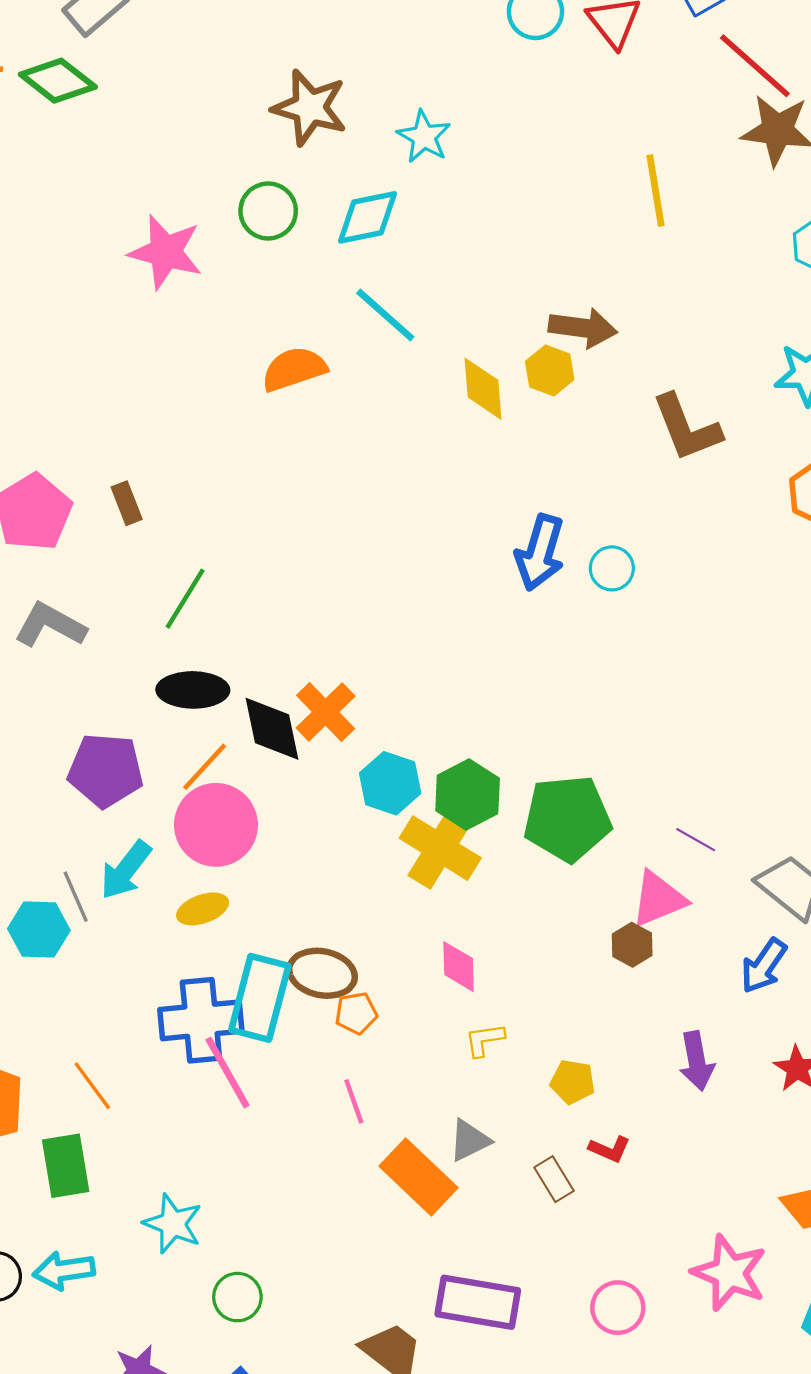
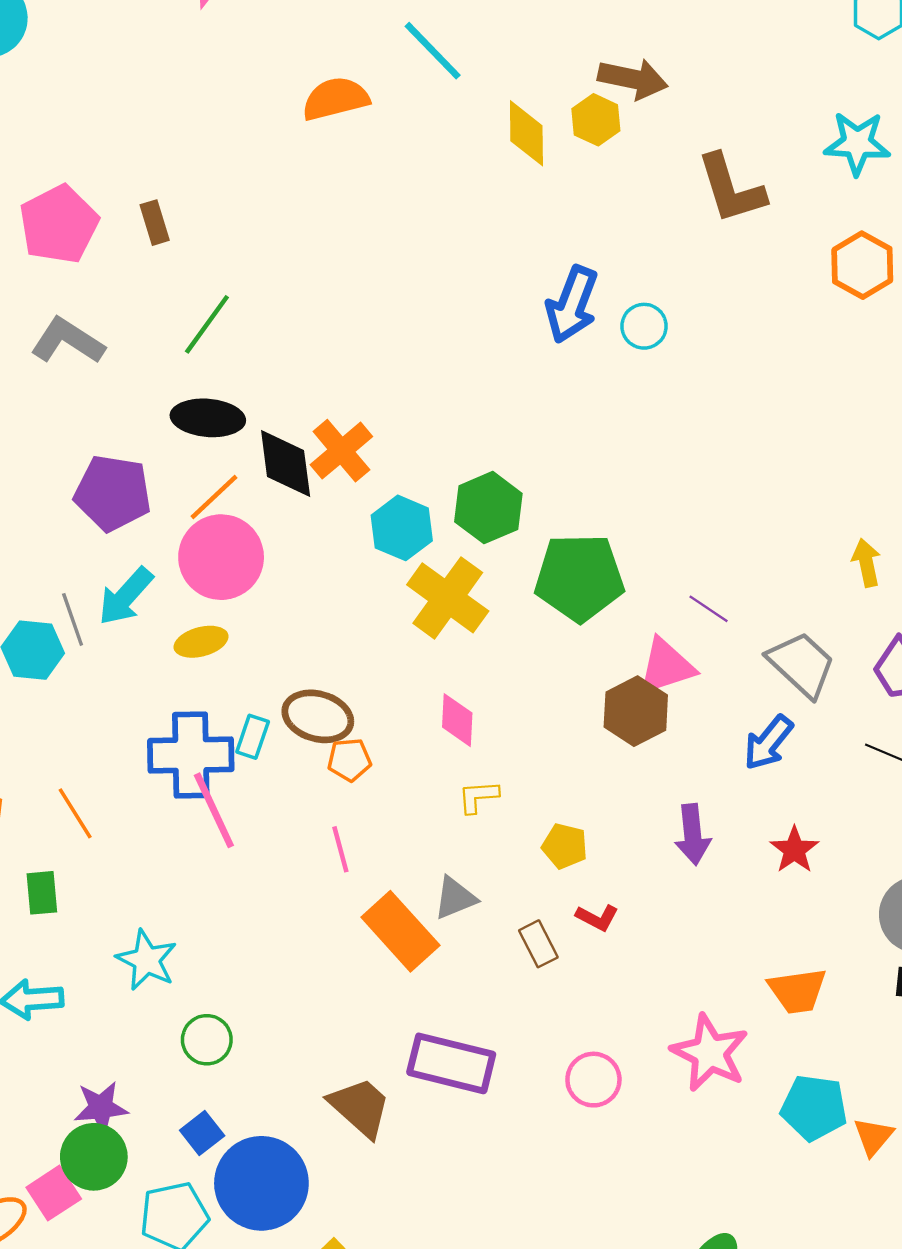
green hexagon: (468, 794) -> (488, 508), moved
brown hexagon: (632, 945) -> (636, 711), size x1.5
cyan rectangle: (260, 998) -> (253, 737), size x0.5
green rectangle: (66, 1166) -> (42, 893), size x0.7

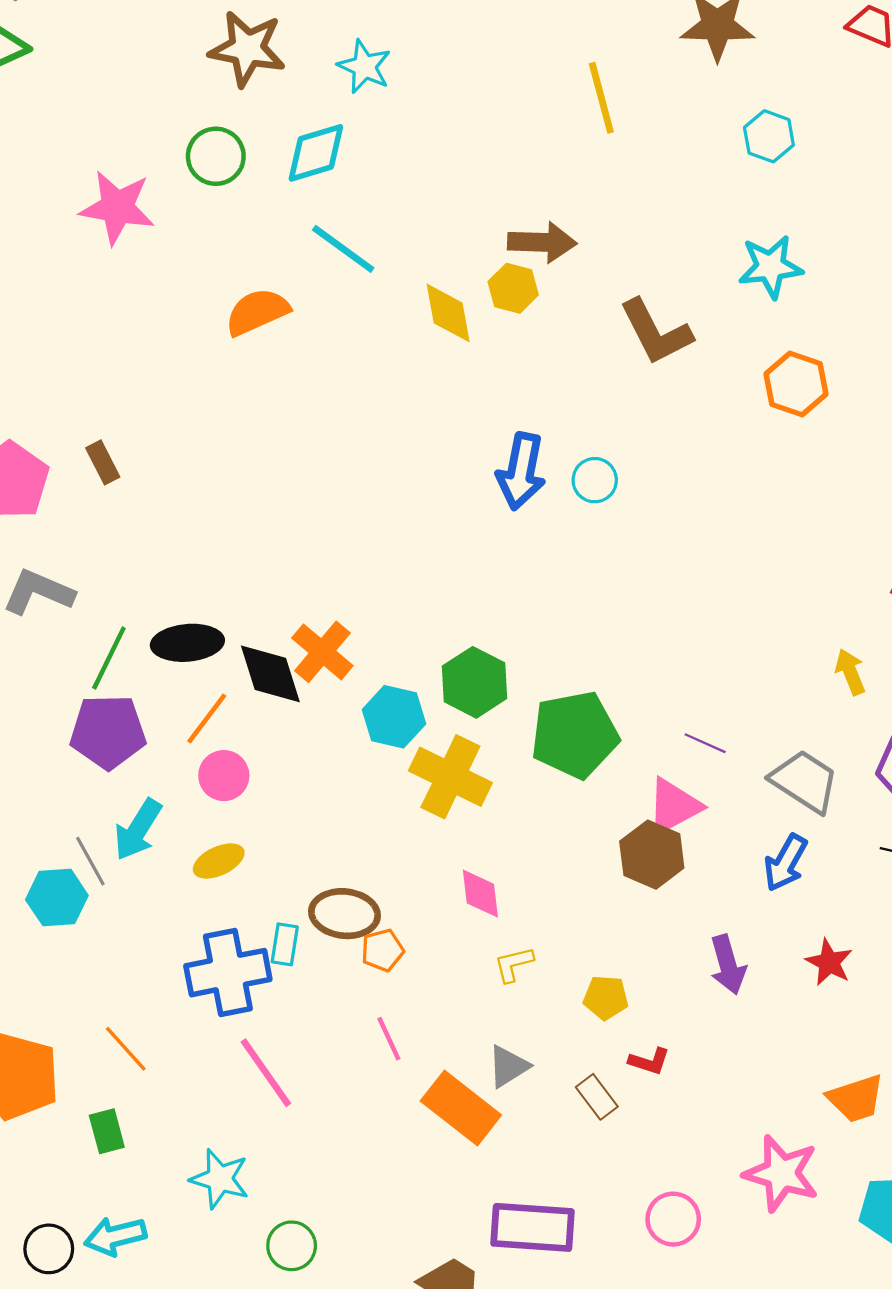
green line: (207, 324) -> (109, 658), moved
pink circle: (221, 557) -> (224, 776), size x0.6
pink line: (214, 810) -> (266, 1073), moved

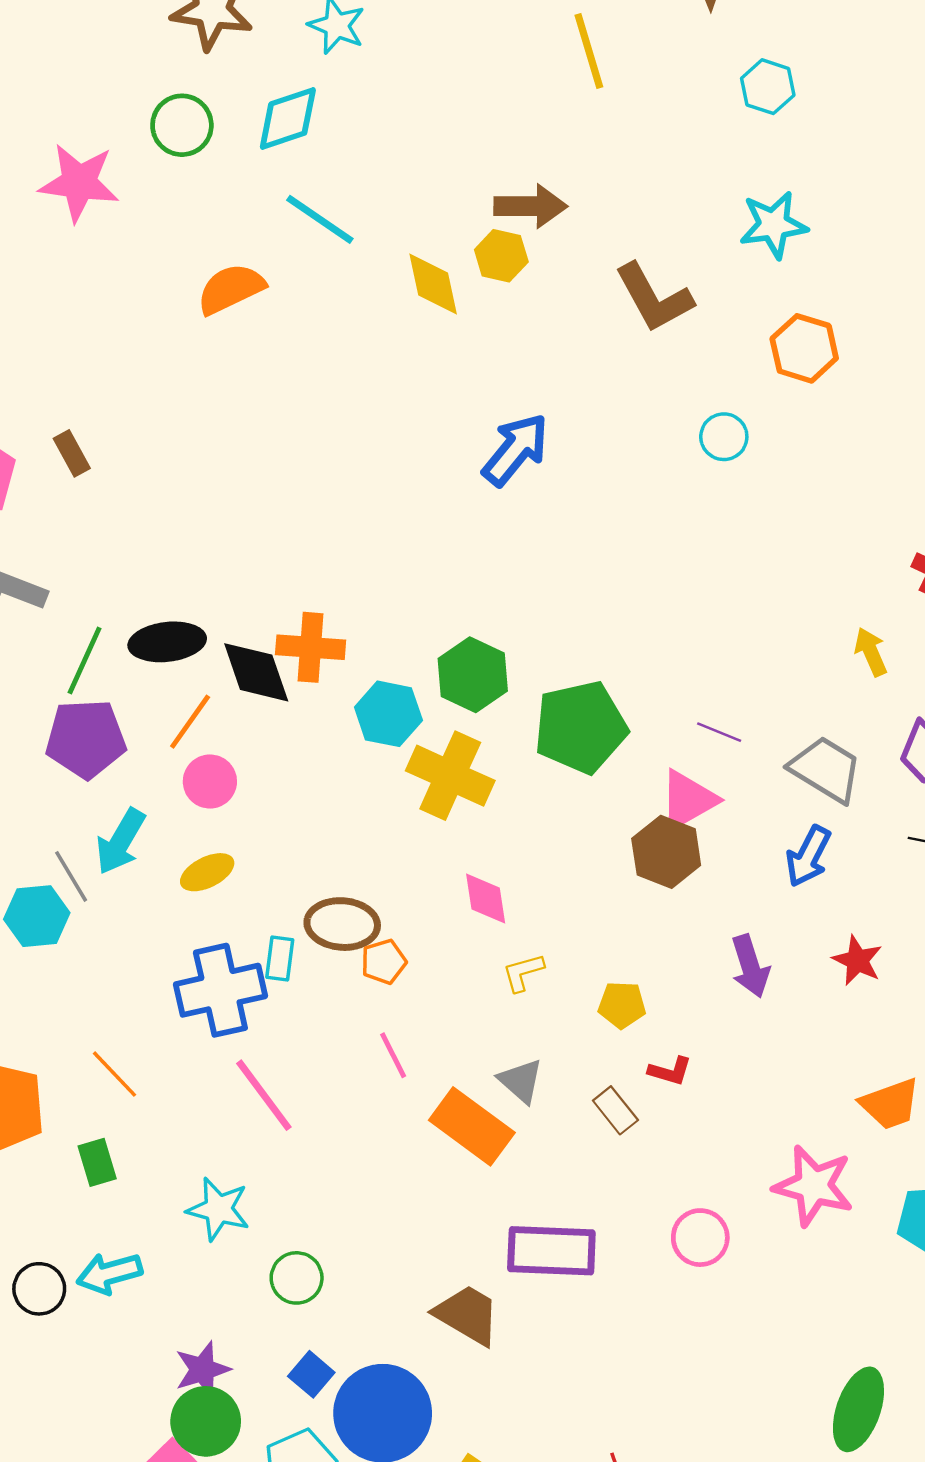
blue arrow: (521, 471) -> (516, 450), turned -150
cyan circle: (595, 480) -> (724, 437), moved
orange cross: (322, 652) -> (311, 647), turned -34
gray triangle: (508, 1066) -> (521, 1081), turned -45

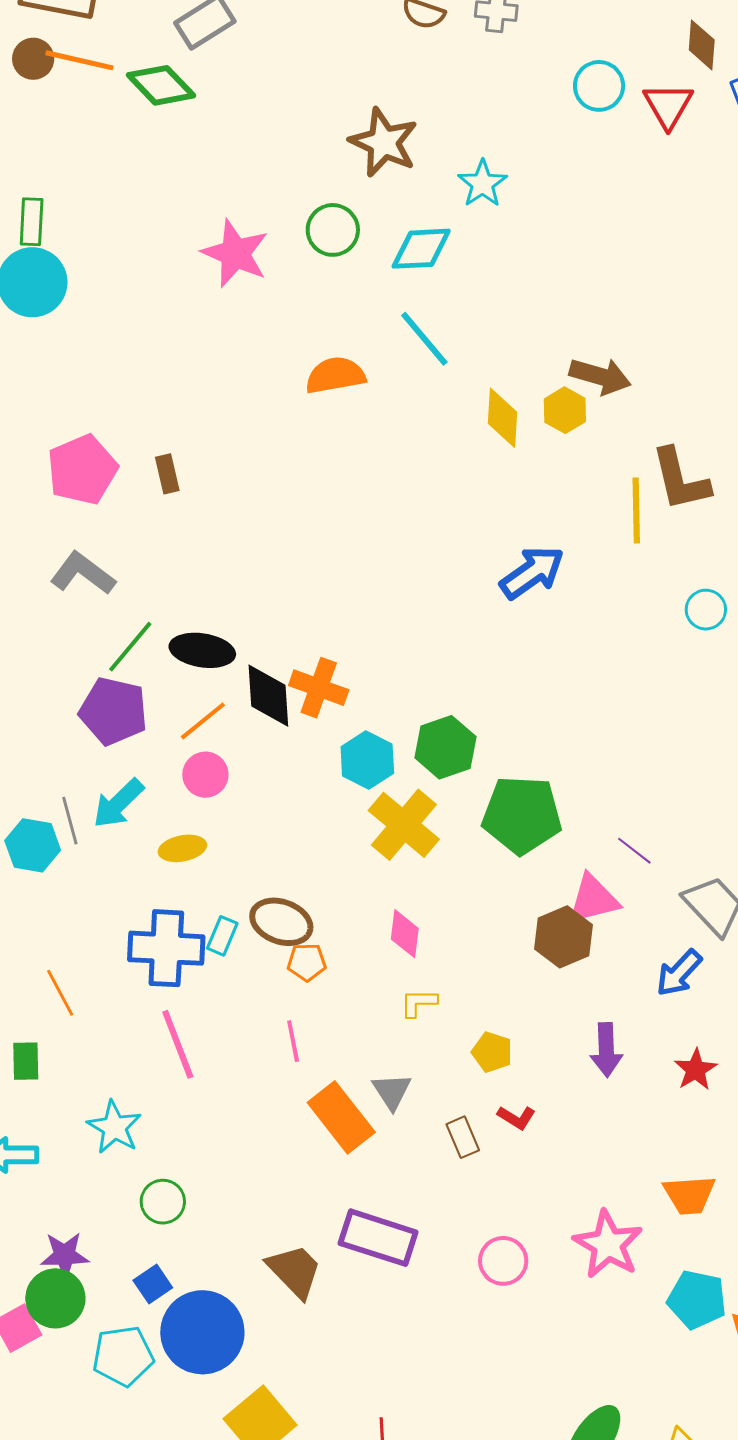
yellow line: (589, 51) -> (636, 510), moved

